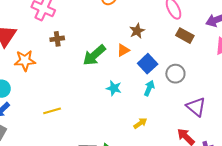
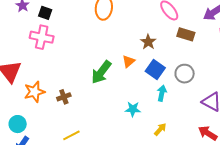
brown star: (137, 31) -> (148, 42), moved
brown cross: (57, 39) -> (64, 97), moved
cyan star: (114, 88) -> (133, 109), moved

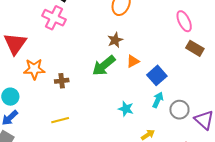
brown star: (148, 42) -> (115, 40), moved
gray circle: (185, 74) -> (179, 110), moved

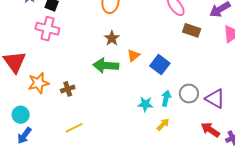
green arrow: (104, 66) -> (106, 66), turned 55
cyan arrow: (158, 100) -> (166, 98), moved
cyan star: (126, 109) -> (145, 104), moved

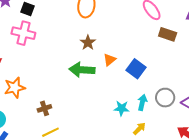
brown cross: (68, 89) -> (44, 108), moved

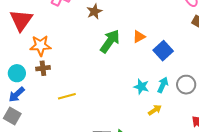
brown star: (88, 43) -> (94, 11), moved
green arrow: (82, 70) -> (110, 41), turned 110
brown cross: (44, 108) -> (43, 68), moved

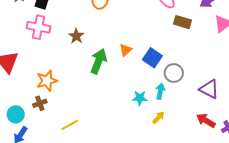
orange star: (40, 46) -> (47, 81), moved
gray circle: (186, 85) -> (174, 73), moved

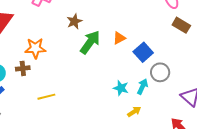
brown star: (76, 36) -> (74, 21), moved

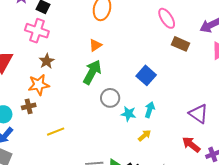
brown star: (74, 21) -> (47, 61), moved
orange triangle: (119, 38) -> (95, 45), moved
gray circle: (160, 72) -> (110, 98), moved

